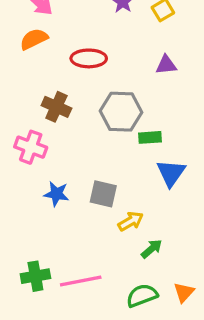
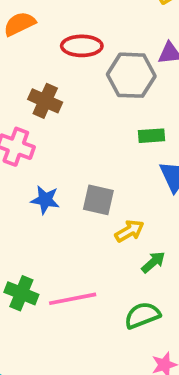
gray hexagon: (121, 112) -> (131, 75), moved
green cross: (35, 276) -> (21, 293), turned 32

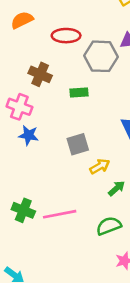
green rectangle: (151, 136) -> (79, 93), moved
blue star: (45, 200) -> (29, 135), moved
gray square: (98, 200) -> (78, 144), turned -30

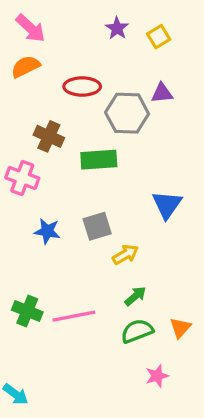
green rectangle: (79, 93) -> (99, 160), size x1.5
blue star: (29, 135) -> (47, 231), moved
green arrow: (117, 188) -> (135, 296), moved

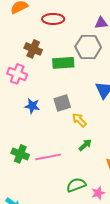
gray hexagon: (127, 113) -> (88, 47), moved
yellow arrow: (125, 254) -> (79, 120), turned -105
green semicircle: (137, 331) -> (76, 185), moved

